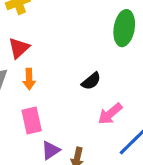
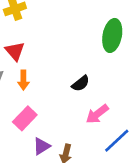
red triangle: (19, 48) -> (15, 51), turned -30
pink rectangle: (32, 121) -> (25, 118), turned 55

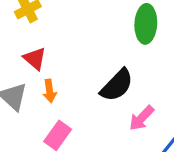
black semicircle: (81, 83) -> (117, 85), size x1.6

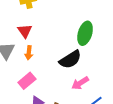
green ellipse: (146, 24) -> (85, 33), moved

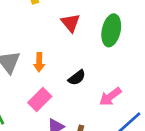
red triangle: (25, 31) -> (70, 23), moved
black semicircle: (70, 59) -> (77, 78), moved, size x0.6

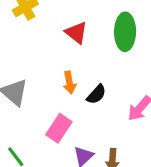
orange arrow: (39, 62) -> (69, 83), moved

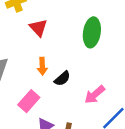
red triangle: (76, 33) -> (38, 28), moved

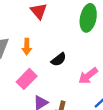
orange arrow: (42, 66) -> (27, 47), moved

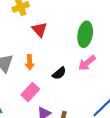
pink arrow: (88, 76) -> (87, 63), moved

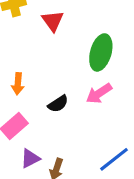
red triangle: (40, 29) -> (53, 21), moved

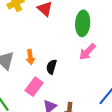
black semicircle: (58, 104) -> (51, 67), moved, turned 152

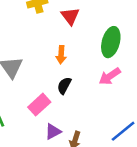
orange arrow: (30, 57) -> (61, 55), moved

